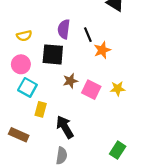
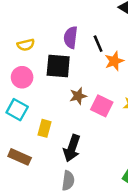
cyan square: (27, 87) -> (17, 110), moved
black arrow: (65, 127) -> (72, 148), turned -130

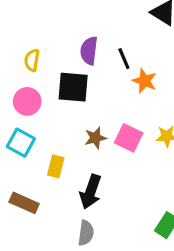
yellow semicircle: (26, 45) -> (32, 60), turned 112
orange star: (114, 61) -> (145, 81), turned -30
brown star: (78, 96) -> (95, 138), moved

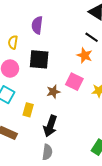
purple semicircle: (89, 51) -> (37, 25), moved
black line: (124, 59) -> (92, 37), moved, turned -32
pink square: (129, 138) -> (74, 82), moved

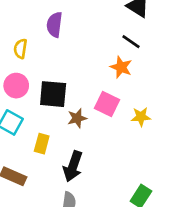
black square: (39, 59) -> (53, 94), moved

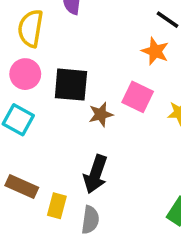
yellow semicircle: (20, 49) -> (31, 28), size x1.5
yellow rectangle: (42, 144) -> (57, 206), moved

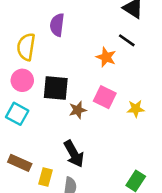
orange star: (155, 51) -> (106, 57), moved
black arrow: (95, 174) -> (74, 154), turned -48

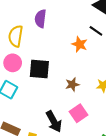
pink square: (105, 97) -> (78, 113), moved, turned 30
brown star: (78, 110) -> (72, 84), moved

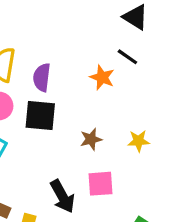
purple semicircle: (40, 19) -> (42, 77), moved
pink square: (78, 113) -> (100, 184), turned 30

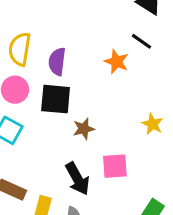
brown star: (91, 139) -> (84, 129), moved
yellow star: (139, 141) -> (152, 124), turned 30

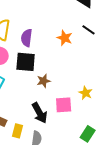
black line: (141, 41) -> (89, 30), moved
yellow star: (152, 124) -> (86, 93), moved

